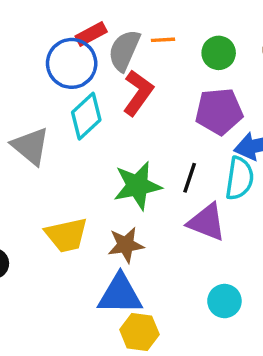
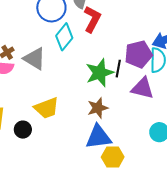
purple pentagon: (219, 111) -> (138, 54), moved
black line: (190, 178) -> (118, 69), moved
yellow trapezoid: (66, 235) -> (47, 108), moved

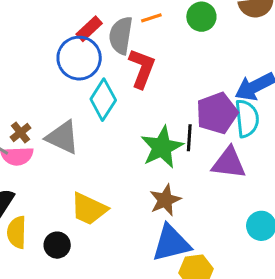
yellow trapezoid: (47, 108) -> (89, 209), turned 52

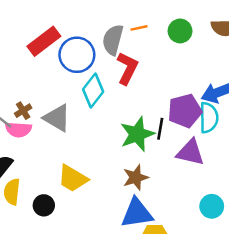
red rectangle: (89, 29) -> (44, 41), moved, size x1.5

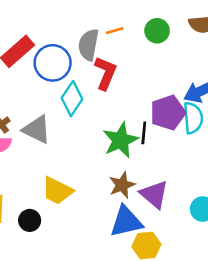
purple triangle: (190, 152) -> (154, 194), moved, turned 32

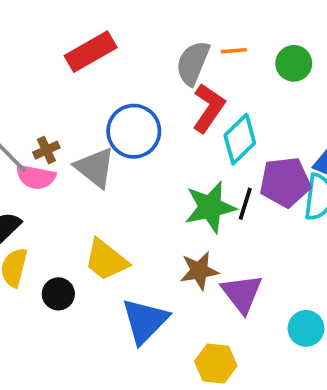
blue circle: (53, 63) -> (134, 131), moved
cyan diamond: (72, 99) -> (240, 139), moved
blue triangle: (126, 222) -> (145, 321), moved, turned -45

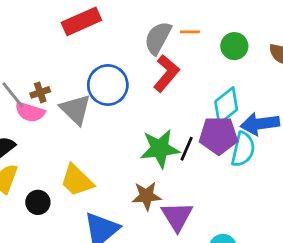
cyan diamond: (240, 139) -> (226, 106), moved

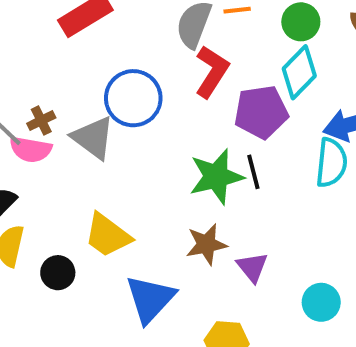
cyan diamond: (226, 106) -> (299, 72), moved
purple pentagon: (218, 135) -> (261, 112), moved
black line: (187, 149) -> (253, 172), turned -30
purple triangle: (177, 216) -> (252, 267), size x0.7

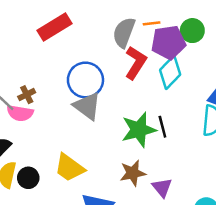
cyan diamond: (299, 72) -> (170, 72), moved
purple pentagon: (261, 112) -> (168, 42), moved
gray triangle: (93, 138) -> (87, 106), moved
black circle: (58, 273) -> (28, 178), moved

